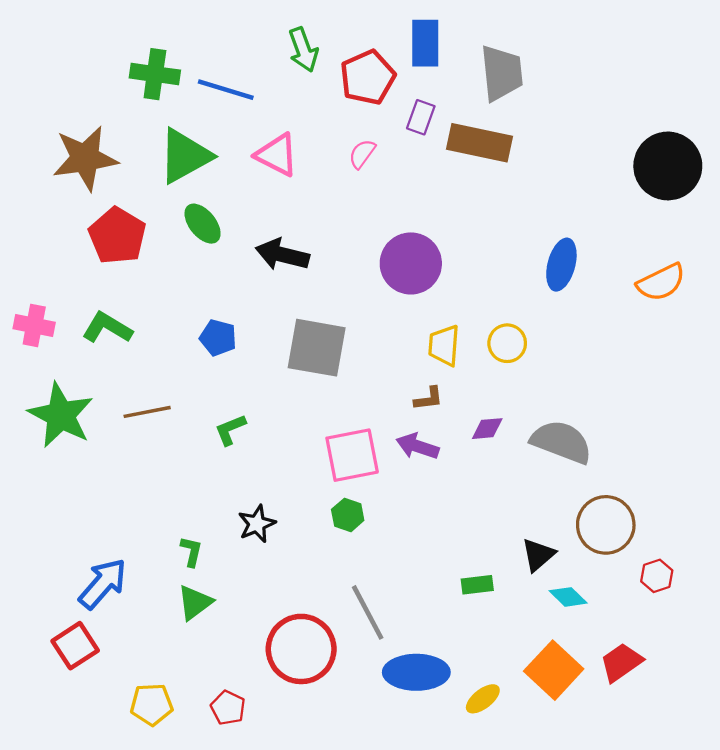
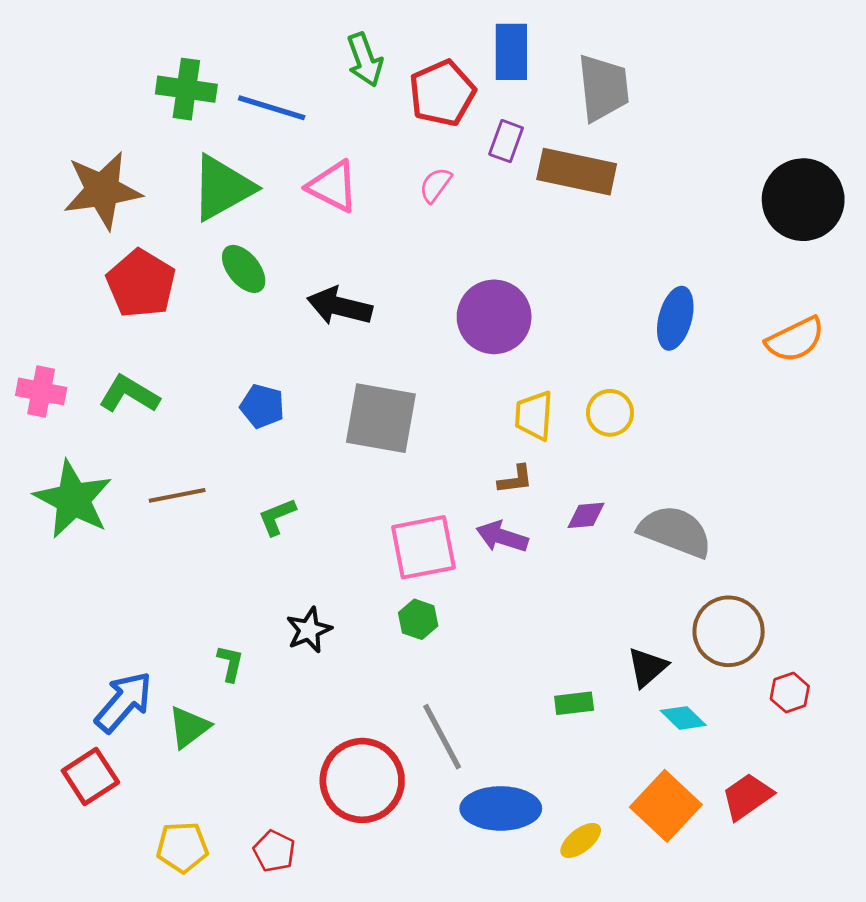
green triangle: (195, 602) -> (189, 727), moved

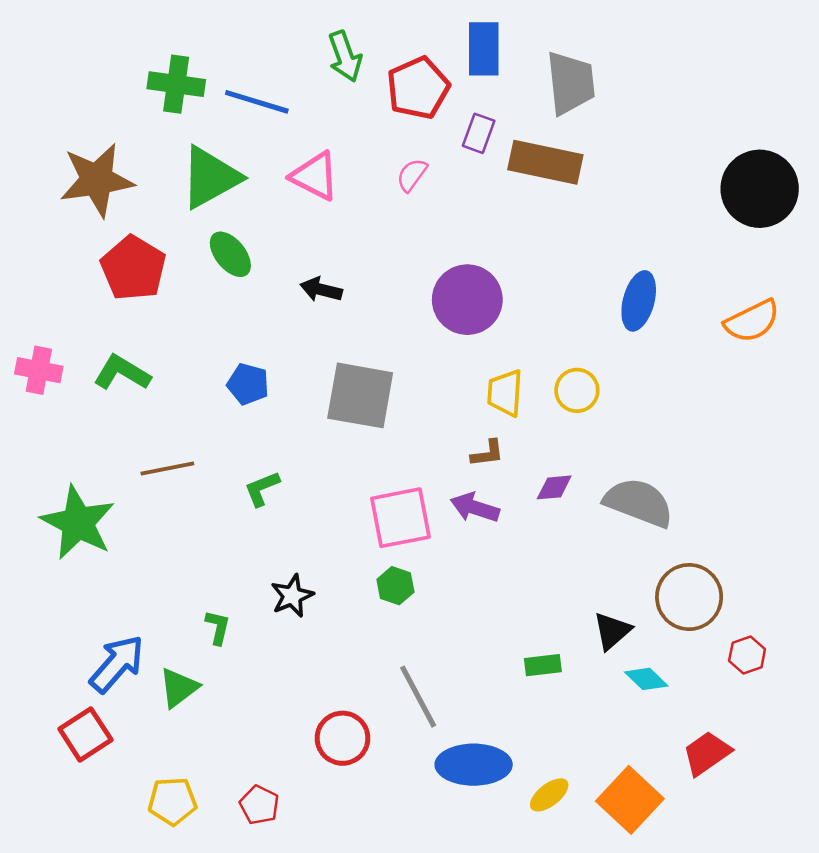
black arrow: (340, 306) -> (321, 290), size x0.7
green star: (73, 499) -> (78, 523), moved
red circle: (362, 780) -> (343, 738), size x0.7
orange square: (666, 806) -> (630, 800), moved

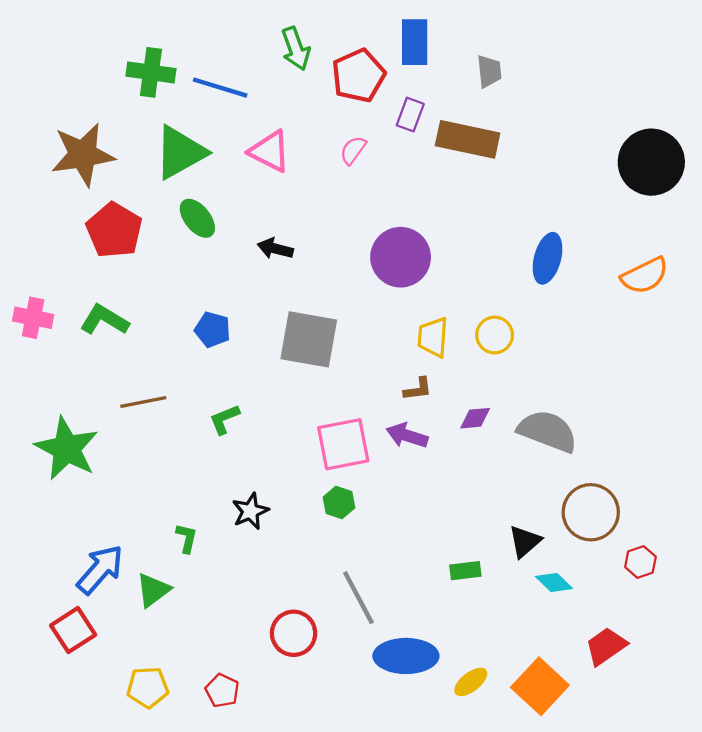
gray trapezoid: (571, 83) -> (489, 71), size x0.6

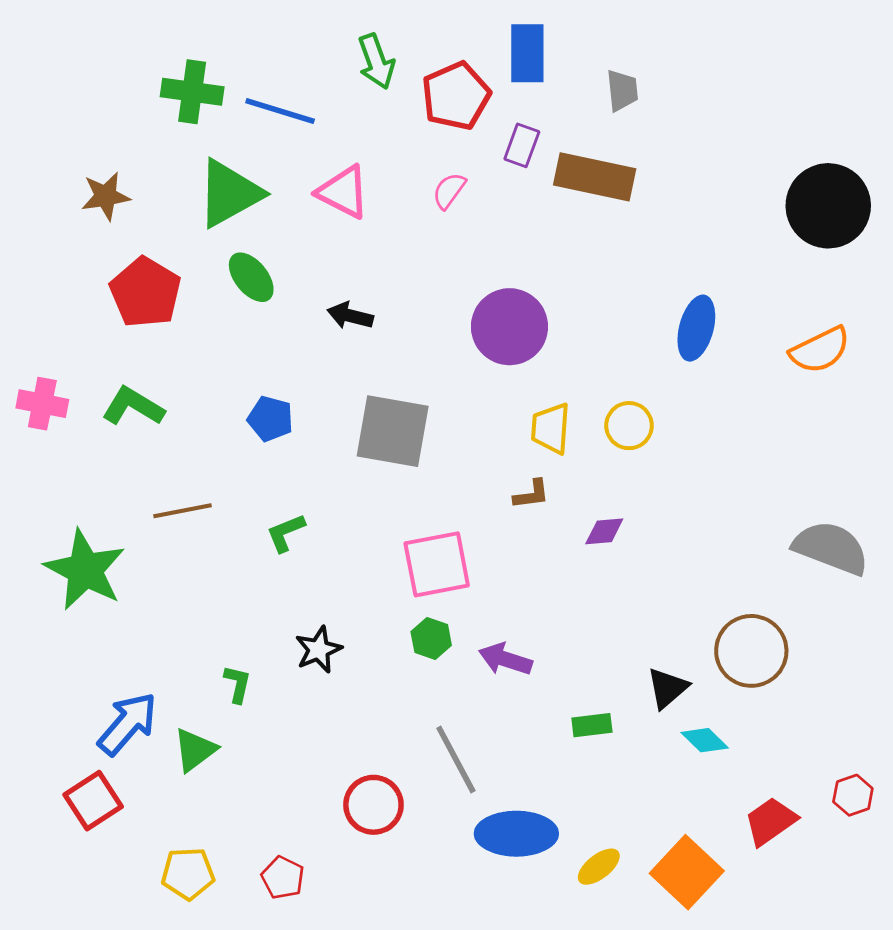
brown star: (83, 155) -> (106, 196), size x0.6
gray semicircle: (548, 431) -> (831, 548), moved
purple arrow: (407, 436) -> (505, 659), moved
red hexagon: (640, 562) -> (853, 795), moved

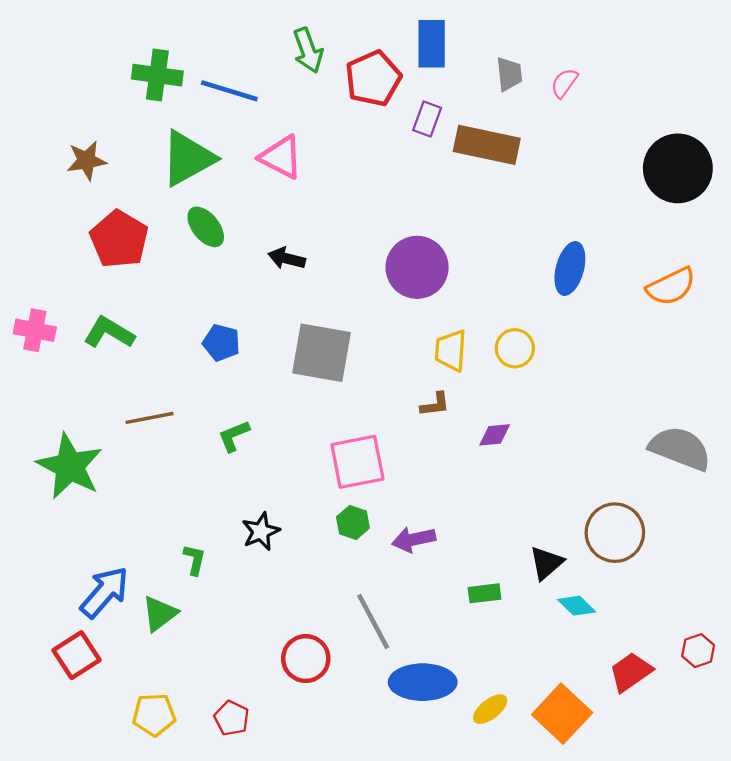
pink semicircle: (449, 191) -> (564, 83), moved
purple arrow: (505, 659) -> (414, 539), turned -30

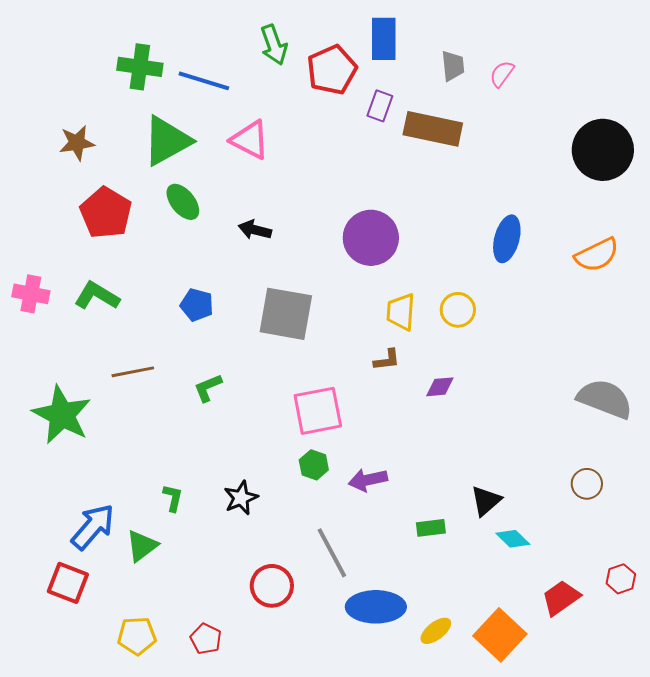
black star: (261, 532) -> (241, 498), moved
brown circle: (615, 533) -> (587, 484), moved, size x0.6
red square: (76, 655) -> (68, 583), turned -36

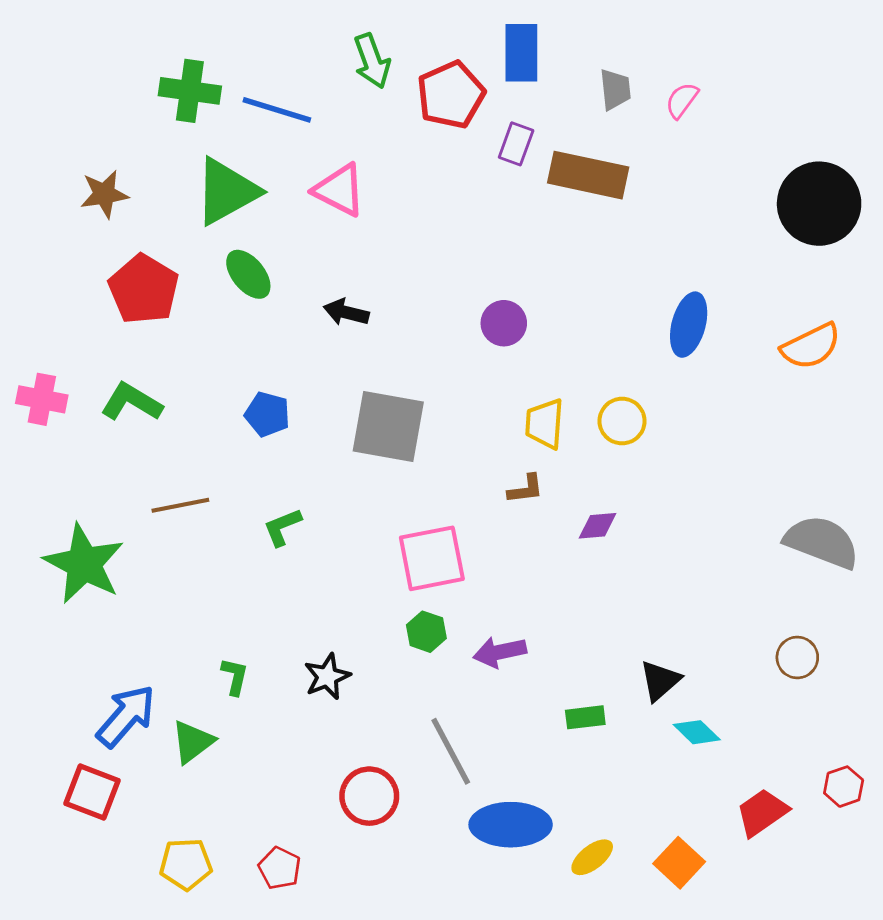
purple circle: (371, 238) -> (504, 323), size x0.6
orange square: (500, 635) -> (679, 863), size x0.7

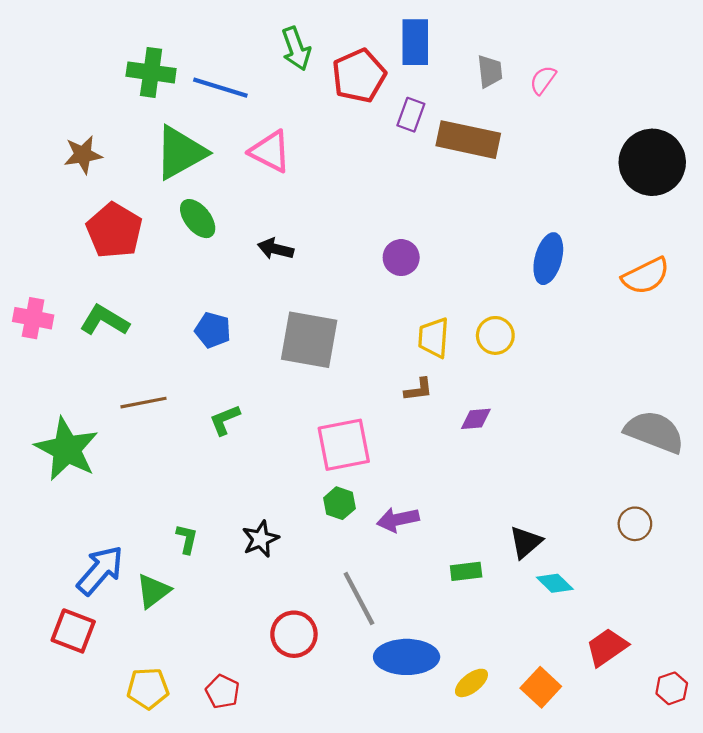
red hexagon: (844, 787) -> (672, 688), moved

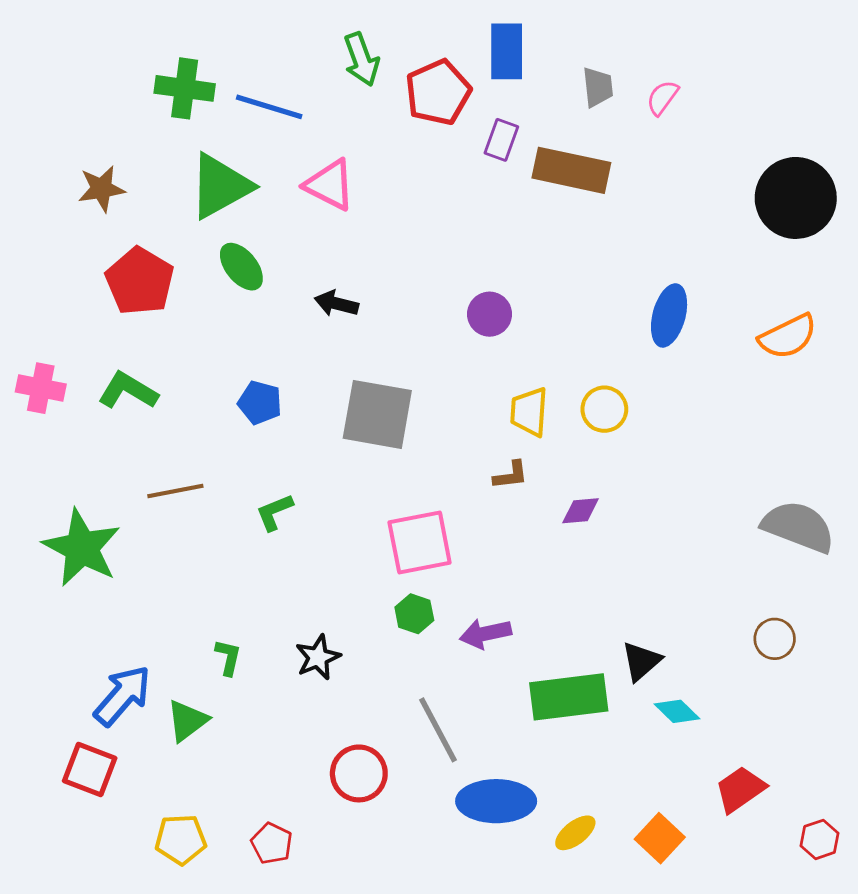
green rectangle: (466, 571) -> (569, 697), size x2.0

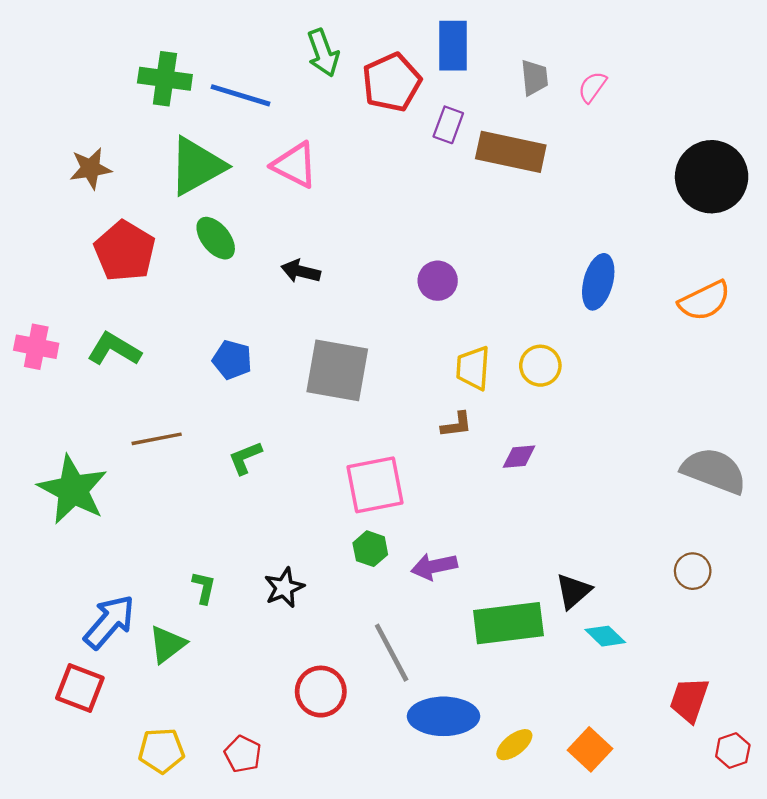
red trapezoid: (740, 789) -> (689, 700), moved, turned -36

